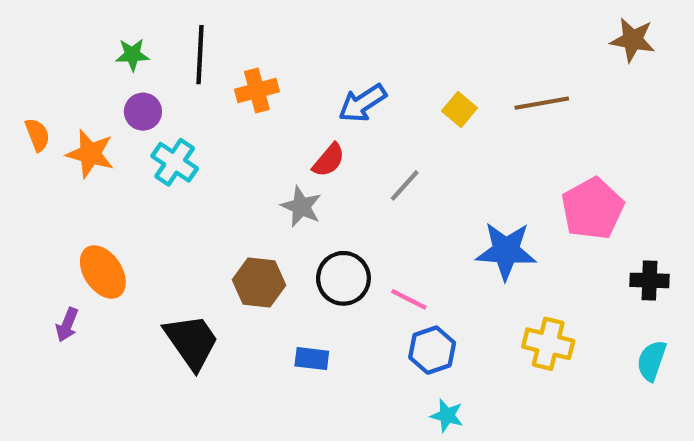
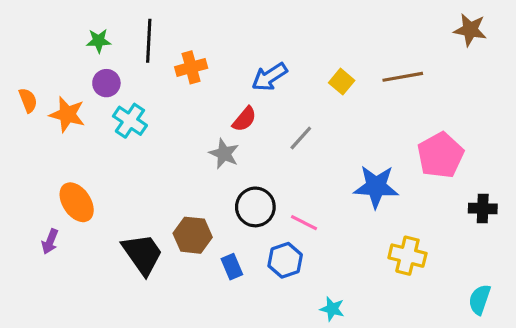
brown hexagon: (259, 283) -> (193, 235), moved
blue hexagon: (432, 350) -> (285, 260), moved
blue rectangle: (312, 359) -> (232, 267), turned 60
cyan semicircle: (652, 361) -> (480, 299), moved

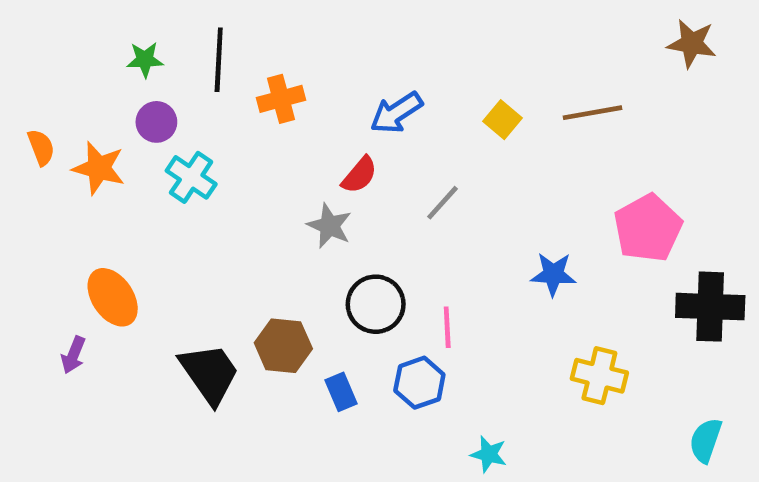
blue star: (376, 187) -> (553, 274), size x0.7
black cross: (483, 209) -> (710, 307), size x1.6
pink line: (304, 223) -> (447, 327), turned 60

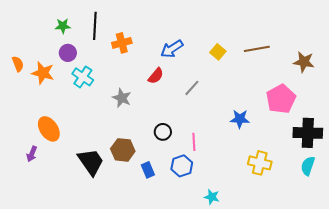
brown star: (692, 44) -> (304, 62), moved
gray star: (329, 226) -> (122, 98), moved
black circle: (376, 304) -> (163, 132), size x0.7
cyan semicircle: (706, 440) -> (308, 166), moved

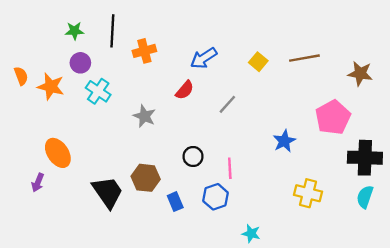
blue star: (240, 119) -> (284, 141), turned -30

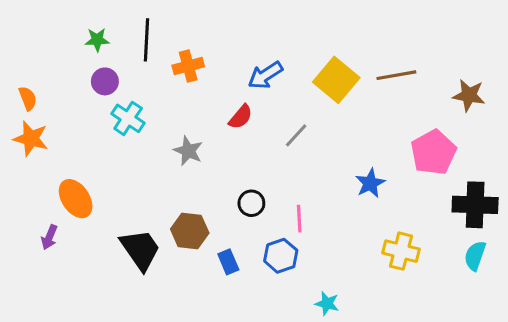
yellow square: (258, 62) -> (336, 80), size x1.8
orange star: (51, 87) -> (31, 138), moved

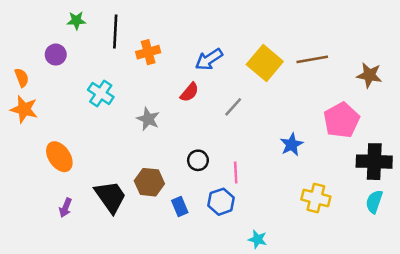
green star: (97, 40) -> (76, 21), moved
purple circle: (105, 81) -> (56, 55), moved
purple arrow: (49, 237) -> (65, 208), moved

